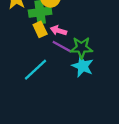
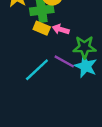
yellow rectangle: (40, 29) -> (42, 28), turned -42
purple line: (62, 47) -> (64, 61), moved

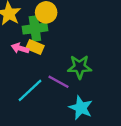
pink arrow: (61, 29) -> (20, 48), moved
cyan star: (86, 66) -> (81, 108), moved

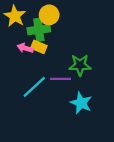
purple line: (59, 82) -> (61, 79), turned -30

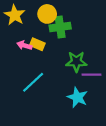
green cross: (39, 30) -> (60, 27), moved
purple line: (61, 79) -> (92, 75), moved

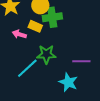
yellow rectangle: (37, 44) -> (35, 26), moved
green star: (76, 62) -> (46, 54), moved

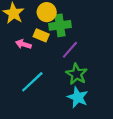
green star: (46, 54) -> (77, 74), moved, turned 30
purple line: (81, 61) -> (70, 50), moved, turned -48

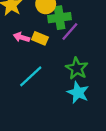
yellow rectangle: (41, 35) -> (40, 38), moved
purple line: (70, 50) -> (70, 31), moved

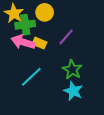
green cross: (60, 18) -> (25, 25), moved
pink arrow: (21, 37) -> (23, 42), size x1.6

